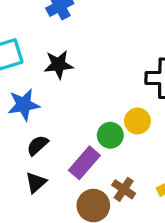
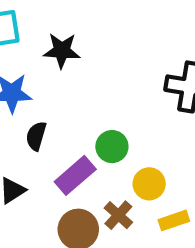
yellow circle: (137, 121) -> (149, 184), moved
black semicircle: (37, 145) -> (36, 136), moved, turned -40

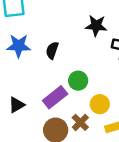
black star: (62, 51) -> (96, 26), moved
black semicircle: (36, 136) -> (52, 50), moved

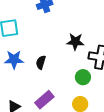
green circle: (78, 81) -> (83, 77), moved

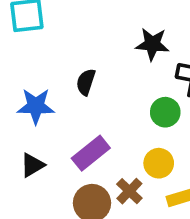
blue star: (14, 60) -> (36, 106), moved

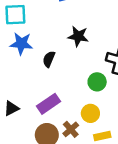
black star: (152, 44) -> (78, 36), moved
blue star: (36, 106) -> (21, 43), moved

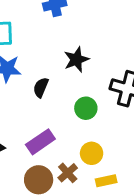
black star: (78, 36) -> (76, 60), turned -30
green circle: (97, 82) -> (86, 108), moved

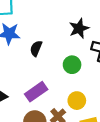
black star: (76, 60) -> (79, 28), moved

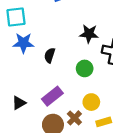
black star: (79, 28) -> (89, 34), turned 30

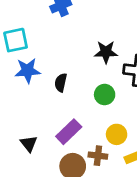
black triangle: (19, 103) -> (29, 144), turned -32
brown cross: (74, 118) -> (98, 156), turned -32

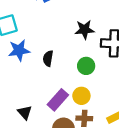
yellow circle: (117, 134) -> (81, 96), moved

